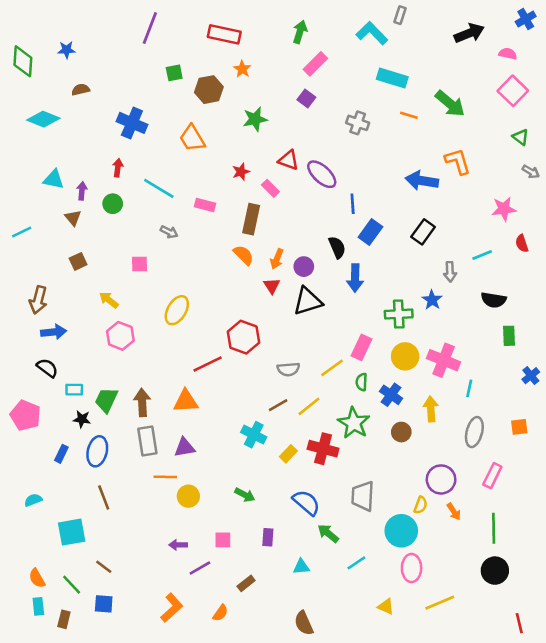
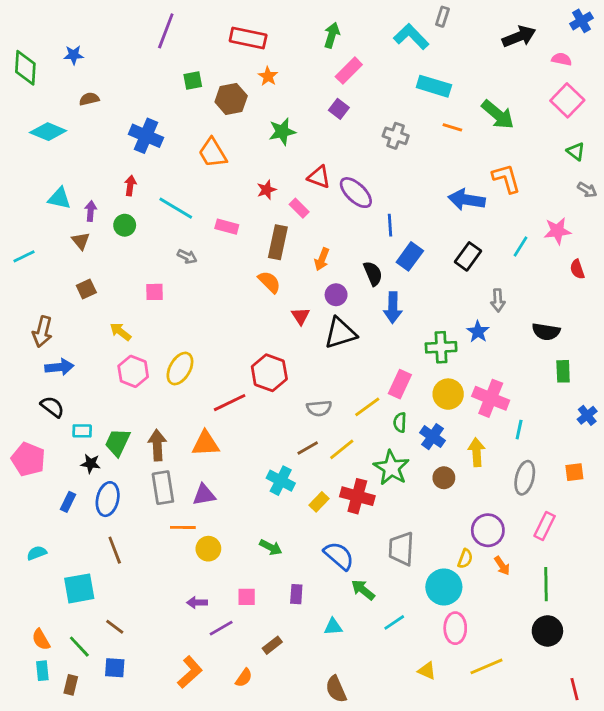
cyan line: (482, 255) -> (520, 247), moved, turned -36
orange arrow: (277, 259) -> (322, 259), moved
yellow ellipse: (177, 310) -> (180, 369), moved

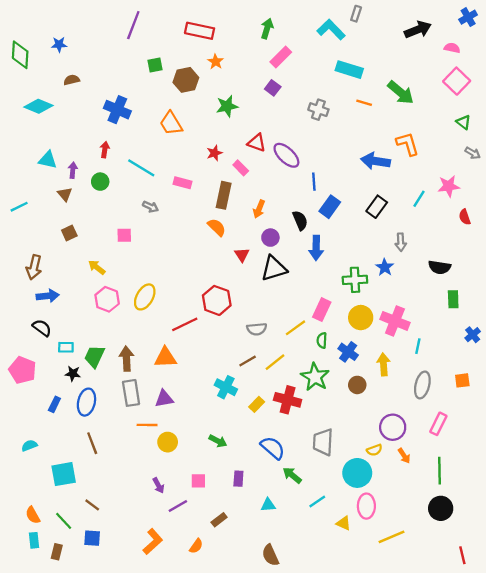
yellow semicircle: (465, 559) -> (374, 450), turned 49
purple arrow: (197, 603) -> (158, 485), turned -119
yellow triangle: (427, 671) -> (344, 523), moved

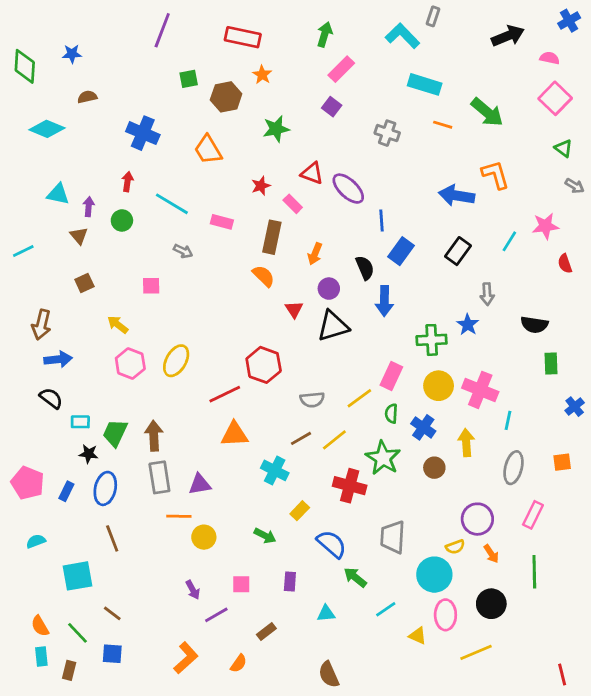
orange triangle: (165, 358) -> (234, 434), moved
pink pentagon: (22, 370) -> (28, 483), moved
yellow rectangle: (257, 404) -> (300, 511), moved
black circle: (441, 508) -> (491, 604), moved

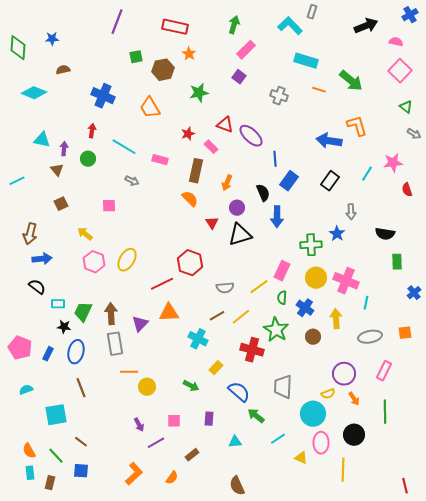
gray ellipse: (513, 468) -> (370, 337), turned 65
purple triangle: (200, 484) -> (140, 324), moved, turned -36
yellow line: (476, 652) -> (343, 470), turned -65

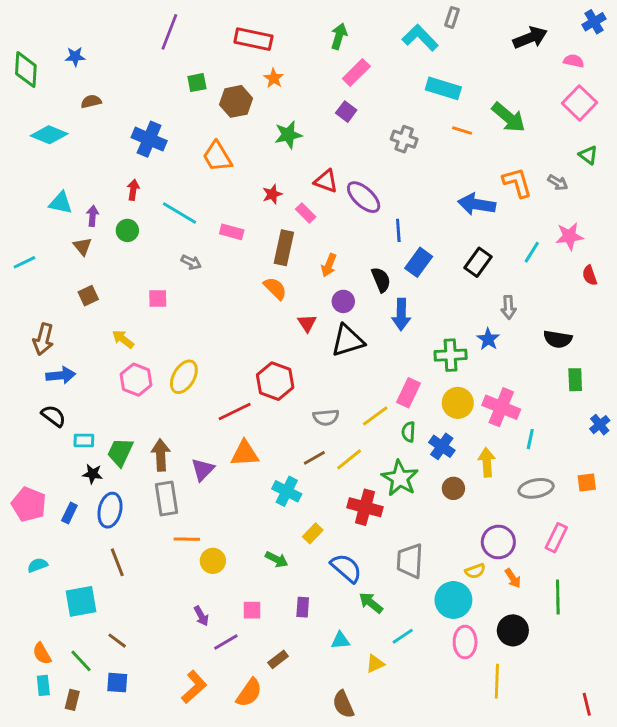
gray arrow: (414, 134) -> (558, 183), moved
yellow triangle: (301, 458) -> (375, 664), moved, turned -48
orange semicircle: (172, 478) -> (249, 693), size x1.5

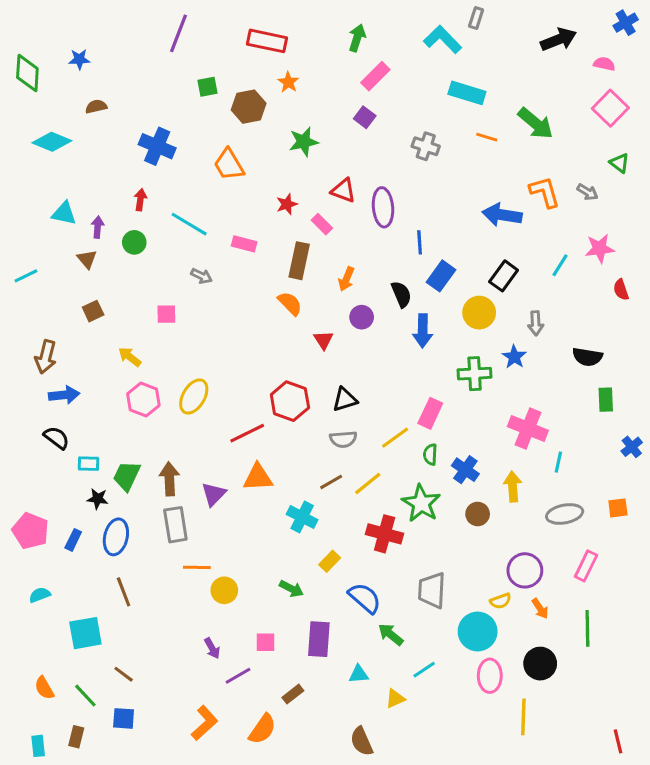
purple ellipse: (364, 197) -> (383, 207), turned 42
black triangle: (348, 341) -> (345, 400), moved, size x0.7
yellow circle: (458, 403) -> (479, 313), moved
purple rectangle: (303, 607) -> (319, 639), size x1.6
cyan rectangle: (43, 685) -> (38, 746), moved

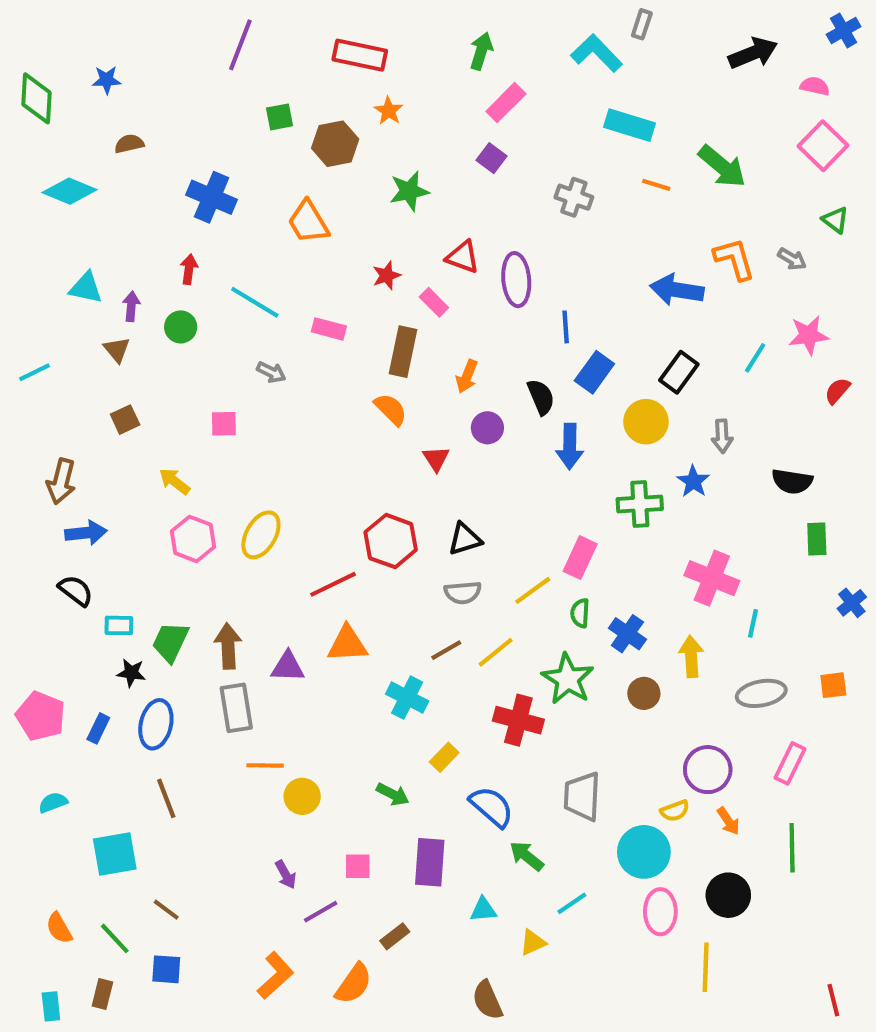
red semicircle: (621, 290) -> (837, 391), turned 60
purple triangle: (214, 494) -> (288, 667), turned 48

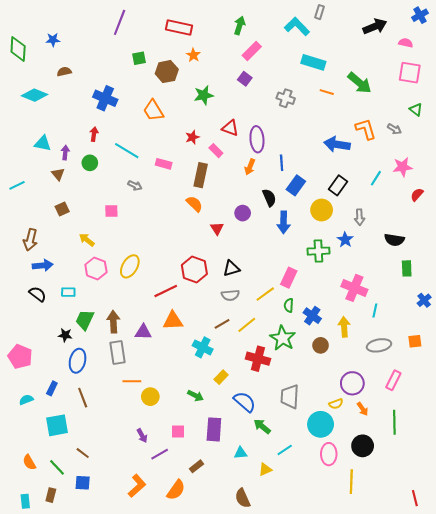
pink square: (823, 146) -> (410, 73), turned -35
orange arrow: (467, 376) -> (250, 167), moved
cyan rectangle: (119, 625) -> (68, 292), moved
blue rectangle: (98, 728) -> (52, 388), moved

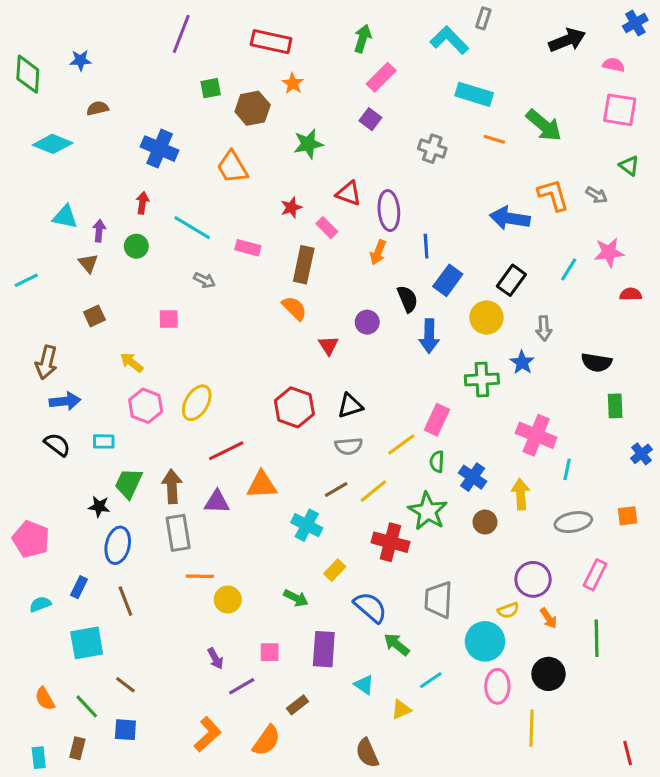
red semicircle: (417, 195) -> (631, 294), turned 48
red line: (166, 291) -> (226, 451), moved
cyan triangle: (241, 453) -> (364, 685), turned 40

